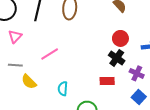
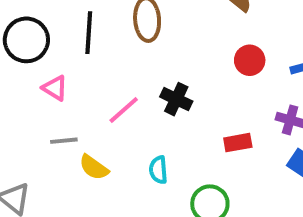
pink triangle: (15, 36) -> (55, 88), turned -32
black cross: (117, 58) -> (176, 99), moved

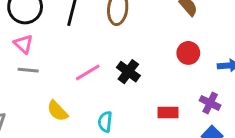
pink triangle: (55, 88) -> (23, 44), moved
gray line: (64, 141) -> (28, 70), moved

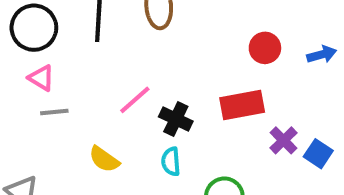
black cross: (128, 72) -> (176, 119), moved
purple cross: (210, 103) -> (284, 140), moved, turned 30
red rectangle: (168, 113) -> (242, 105), moved, size x1.5

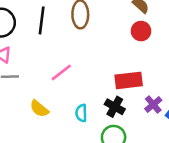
red circle: (265, 48) -> (141, 31), moved
black cross: (176, 119) -> (115, 107), moved

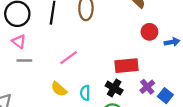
red circle: (141, 31) -> (149, 32), moved
yellow semicircle: (39, 109) -> (59, 89), moved

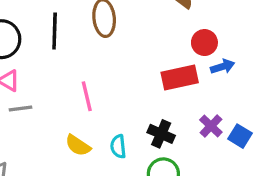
blue arrow: (172, 42) -> (223, 67), moved
pink line: (69, 58) -> (87, 96), turned -60
red rectangle: (126, 66) -> (180, 77), moved

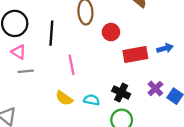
black line: (55, 31) -> (51, 33), moved
red circle: (204, 43) -> (111, 32), moved
cyan semicircle: (118, 146) -> (92, 100), turned 105

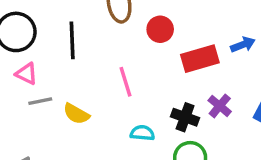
pink line: (71, 65) -> (126, 82), moved
purple cross: (155, 88) -> (220, 106), moved
yellow semicircle: (64, 98) -> (76, 114), moved

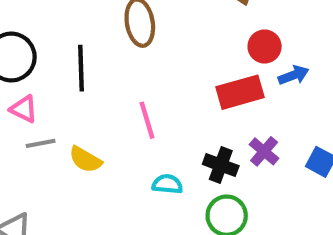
red circle: (160, 29) -> (265, 47), moved

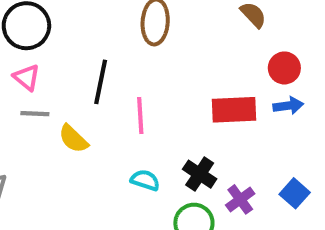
red circle: (265, 47) -> (284, 68), moved
black line: (81, 68) -> (101, 82), moved
purple cross: (264, 151) -> (240, 199), moved

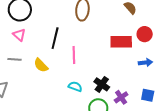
blue arrow: (288, 106) -> (145, 63), moved
red rectangle: (234, 110) -> (121, 42), moved
gray line: (35, 114) -> (14, 59), moved
blue square: (295, 193) -> (148, 95), turned -32

